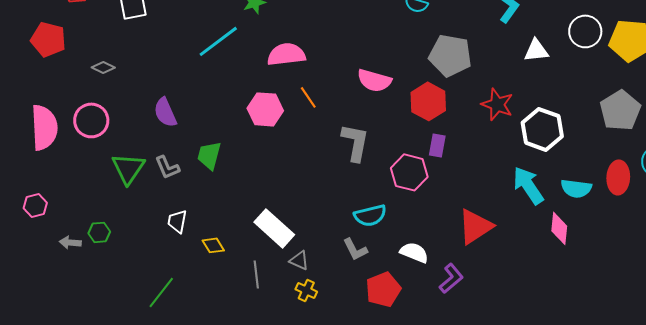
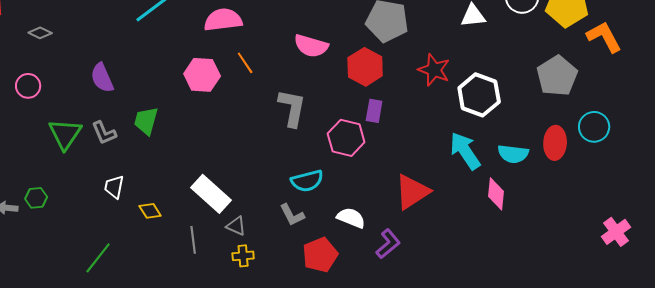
pink circle: (91, 120) -> (28, 86), size x0.7
yellow cross: (306, 290) -> (243, 256), turned -30

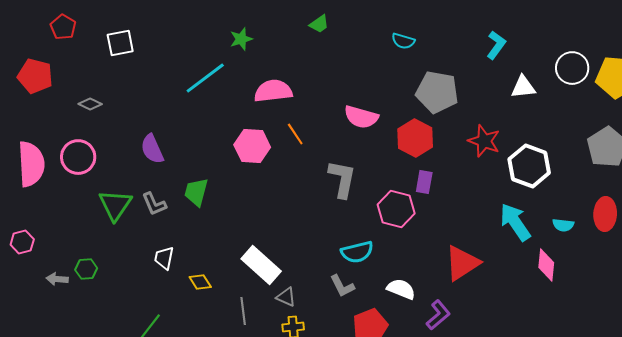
pink circle: (28, 86) -> (78, 157), size x1.4
cyan semicircle: (513, 154) -> (563, 225), size x0.7

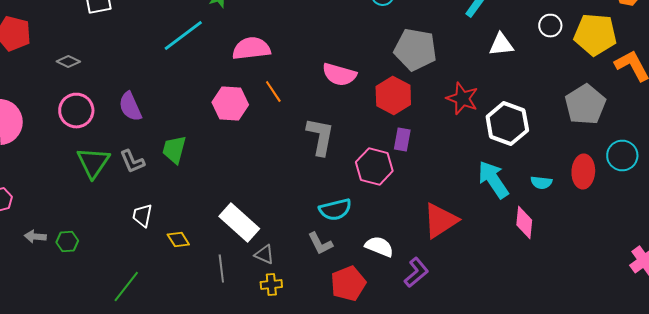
white circle: (572, 68) -> (550, 26), size x0.7
pink circle: (78, 157) -> (76, 110), moved
green hexagon: (86, 269) -> (67, 242), moved

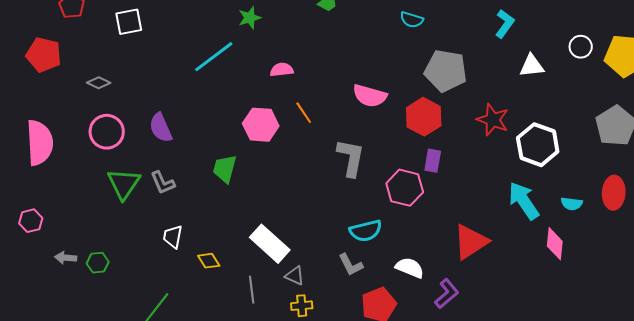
pink semicircle: (251, 48) -> (282, 70), size x0.6
green trapezoid: (174, 150) -> (225, 169), moved

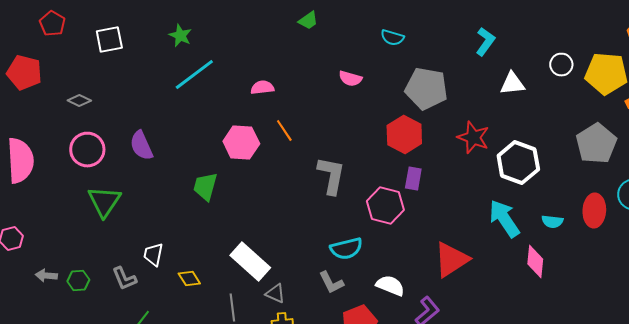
green star: (250, 18) -> (180, 36), moved, turned -30
pink semicircle: (370, 96) -> (350, 78), moved, size x0.7
gray L-shape: (163, 183) -> (124, 278), moved

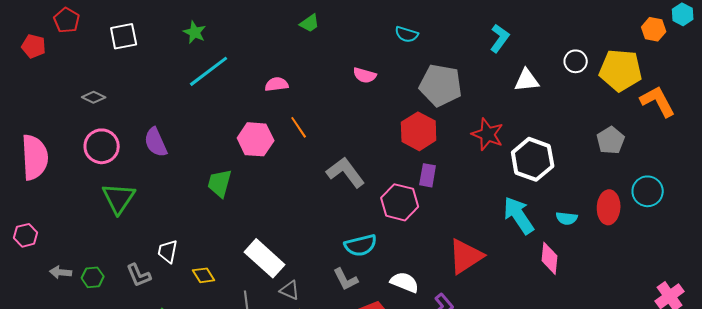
green trapezoid: (308, 20) -> (310, 23), moved
red pentagon: (24, 72) -> (34, 46), moved, size x0.7
gray pentagon: (596, 144) -> (611, 140), size x0.7
gray L-shape: (331, 176) -> (346, 172), turned -48

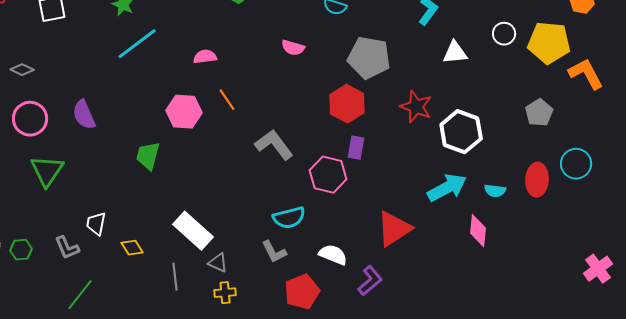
cyan arrow: (519, 215) -> (447, 188), turned 96

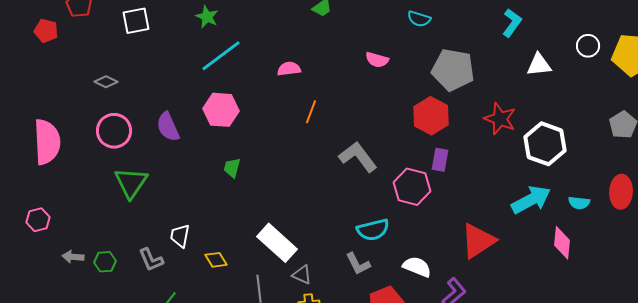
orange line: (227, 100) -> (311, 112), turned 55
pink hexagon: (184, 112) -> (221, 110), moved
green trapezoid: (148, 156) -> (232, 168), size x0.7

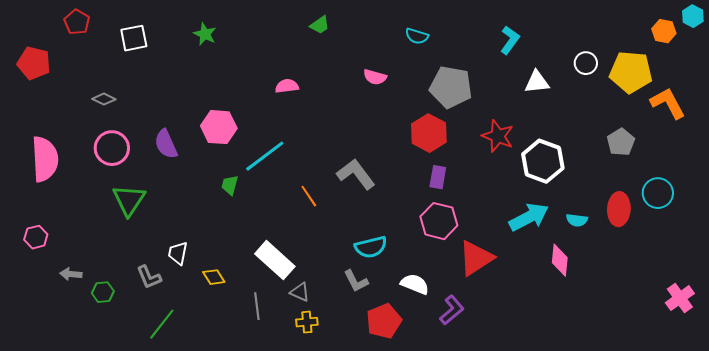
red pentagon: (46, 31) -> (34, 63), moved, size x1.4
cyan line: (221, 56) -> (265, 156), moved
orange line: (311, 112) -> (309, 196), moved, turned -55
pink hexagon: (412, 187) -> (439, 221), moved
green hexagon: (105, 262) -> (103, 292), moved

